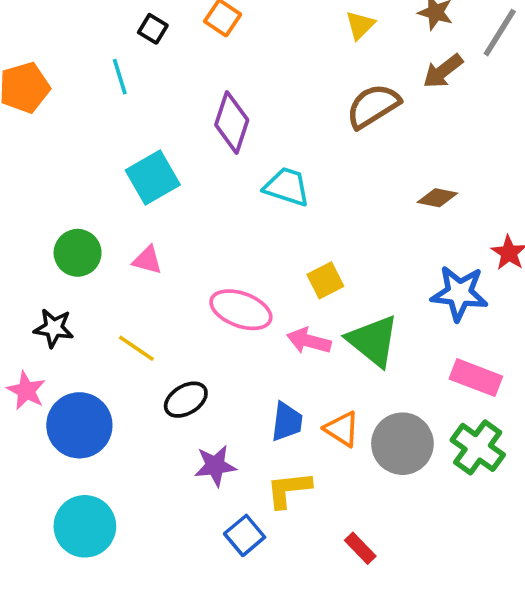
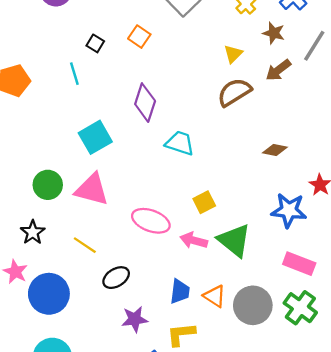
yellow triangle: (360, 25) -> (233, 54), moved
pink triangle: (147, 260) -> (92, 189), size x1.8
black star: (54, 328) -> (33, 232), turned 30

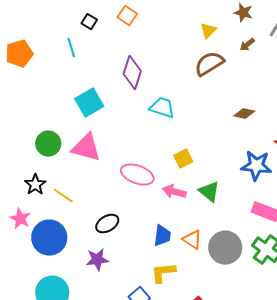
brown arrow: (278, 70) -> (247, 45), size x0.7
green triangle: (234, 240) -> (209, 192), size x0.7
yellow line: (85, 245) -> (63, 196), moved
purple star: (135, 319) -> (97, 260), moved

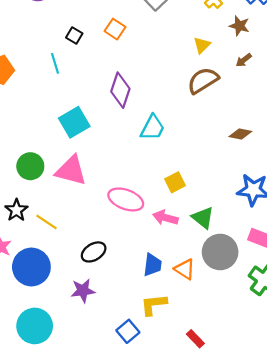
cyan trapezoid: (162, 108) -> (153, 128), turned 100
gray circle: (225, 248) -> (220, 252), moved

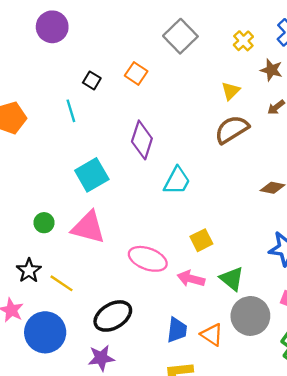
green circle: (30, 166) -> (44, 223), size x0.7
black ellipse: (94, 252) -> (113, 316), size x1.4

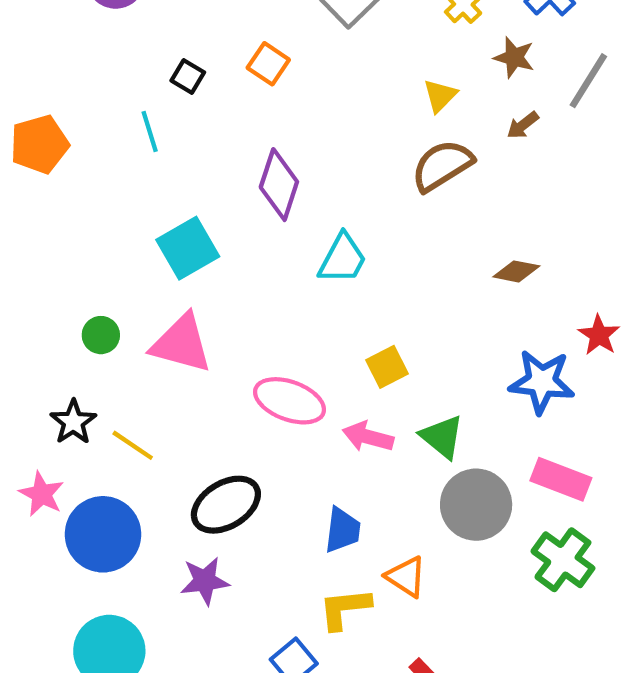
orange triangle: (212, 335) -> (406, 577), moved

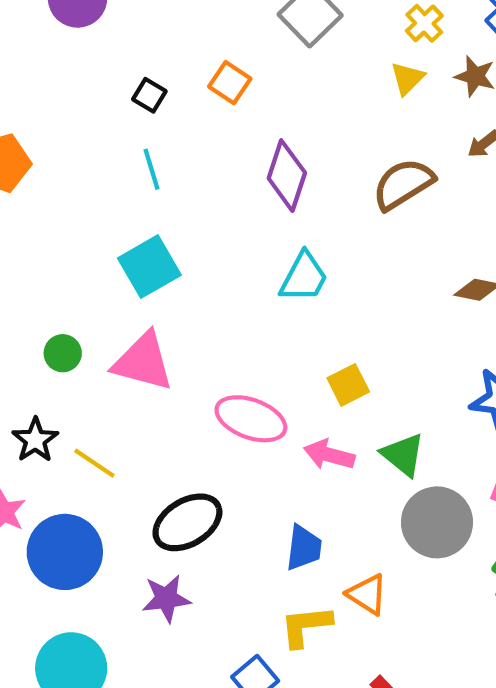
yellow triangle: (440, 96) -> (407, 78), moved
cyan line: (150, 132) -> (152, 169), moved
purple diamond: (279, 185) -> (287, 176), moved

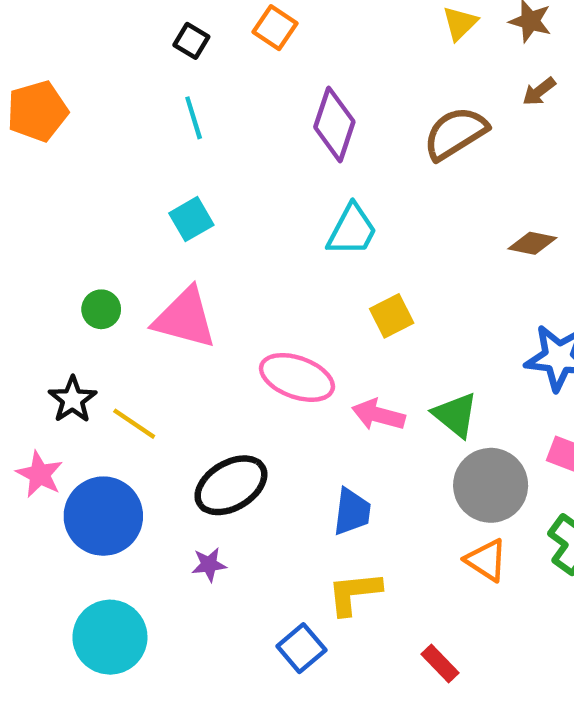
cyan square: (149, 267) -> (191, 219), size x0.7
yellow square: (348, 385) -> (392, 316), moved
orange triangle: (367, 594) -> (486, 560), moved
purple star: (166, 599) -> (209, 565), size x0.7

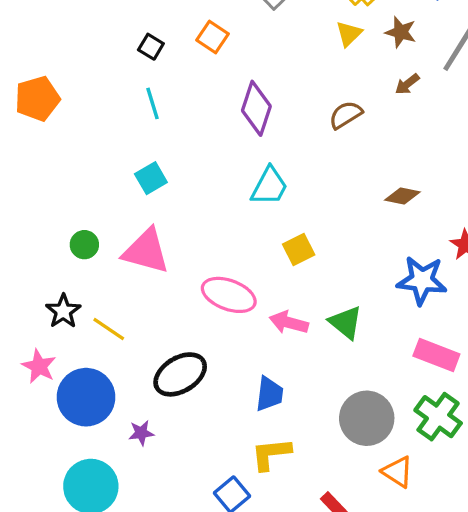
brown semicircle: (455, 133) -> (346, 115), size x0.7
gray circle: (491, 485) -> (367, 418), moved
orange triangle: (486, 560) -> (398, 472), moved
purple star: (209, 565) -> (141, 433), moved

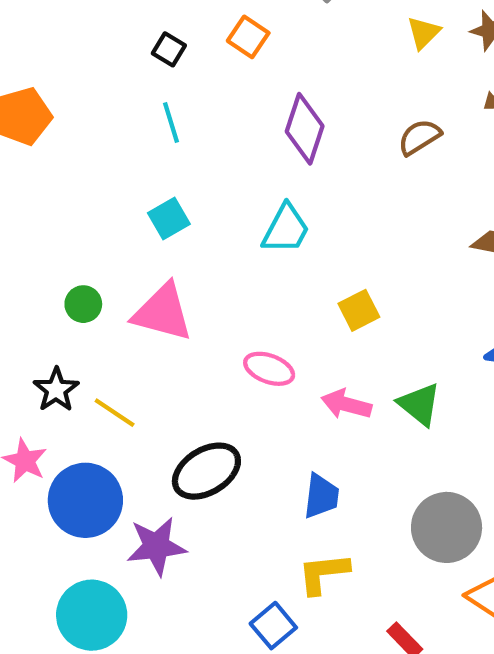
cyan trapezoid: (269, 186) -> (286, 229), moved
pink ellipse: (229, 295) -> (269, 369), size x0.7
purple star: (141, 433) -> (156, 546), size x1.8

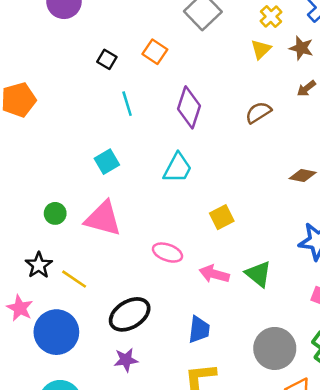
cyan line: (171, 122) -> (127, 104), moved
purple star: (156, 546) -> (126, 360), moved, size x0.7

